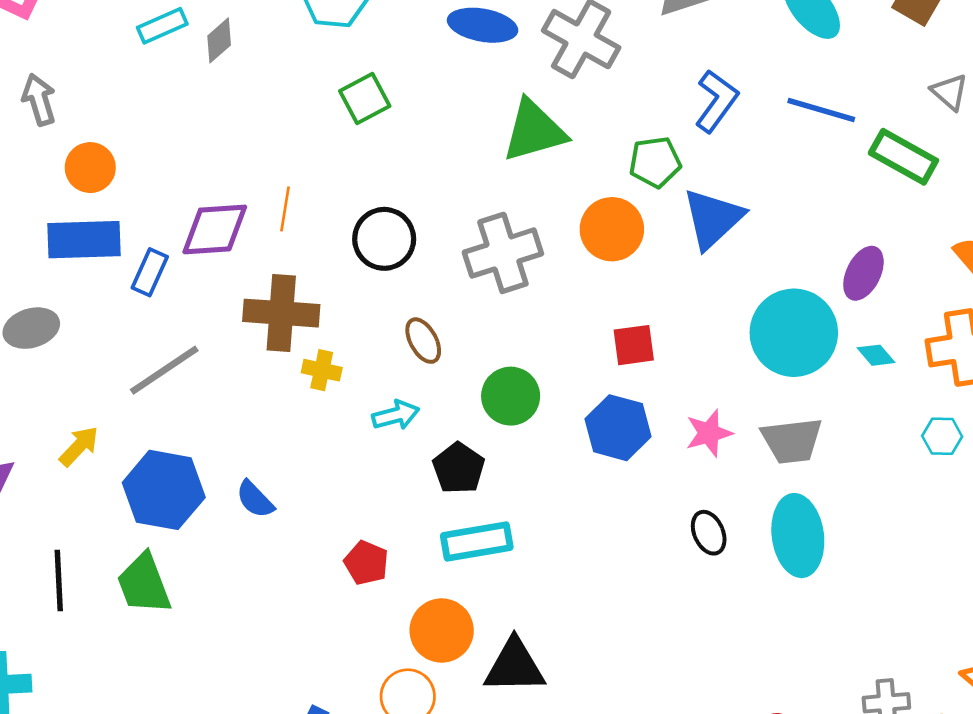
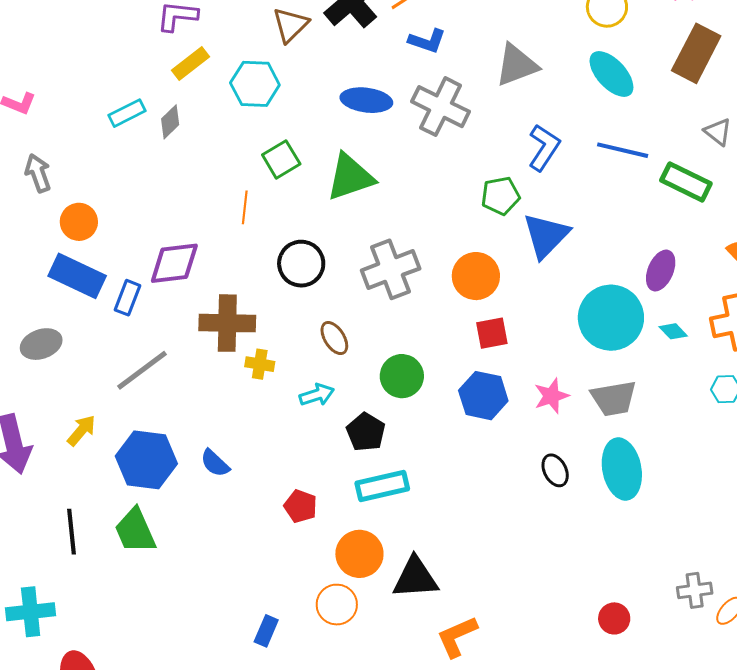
green triangle: (534, 131) -> (350, 177), moved
orange line: (285, 209) -> (245, 207), moved
orange circle: (612, 229) -> (476, 276), moved
blue rectangle: (84, 240) -> (77, 276), turned 30

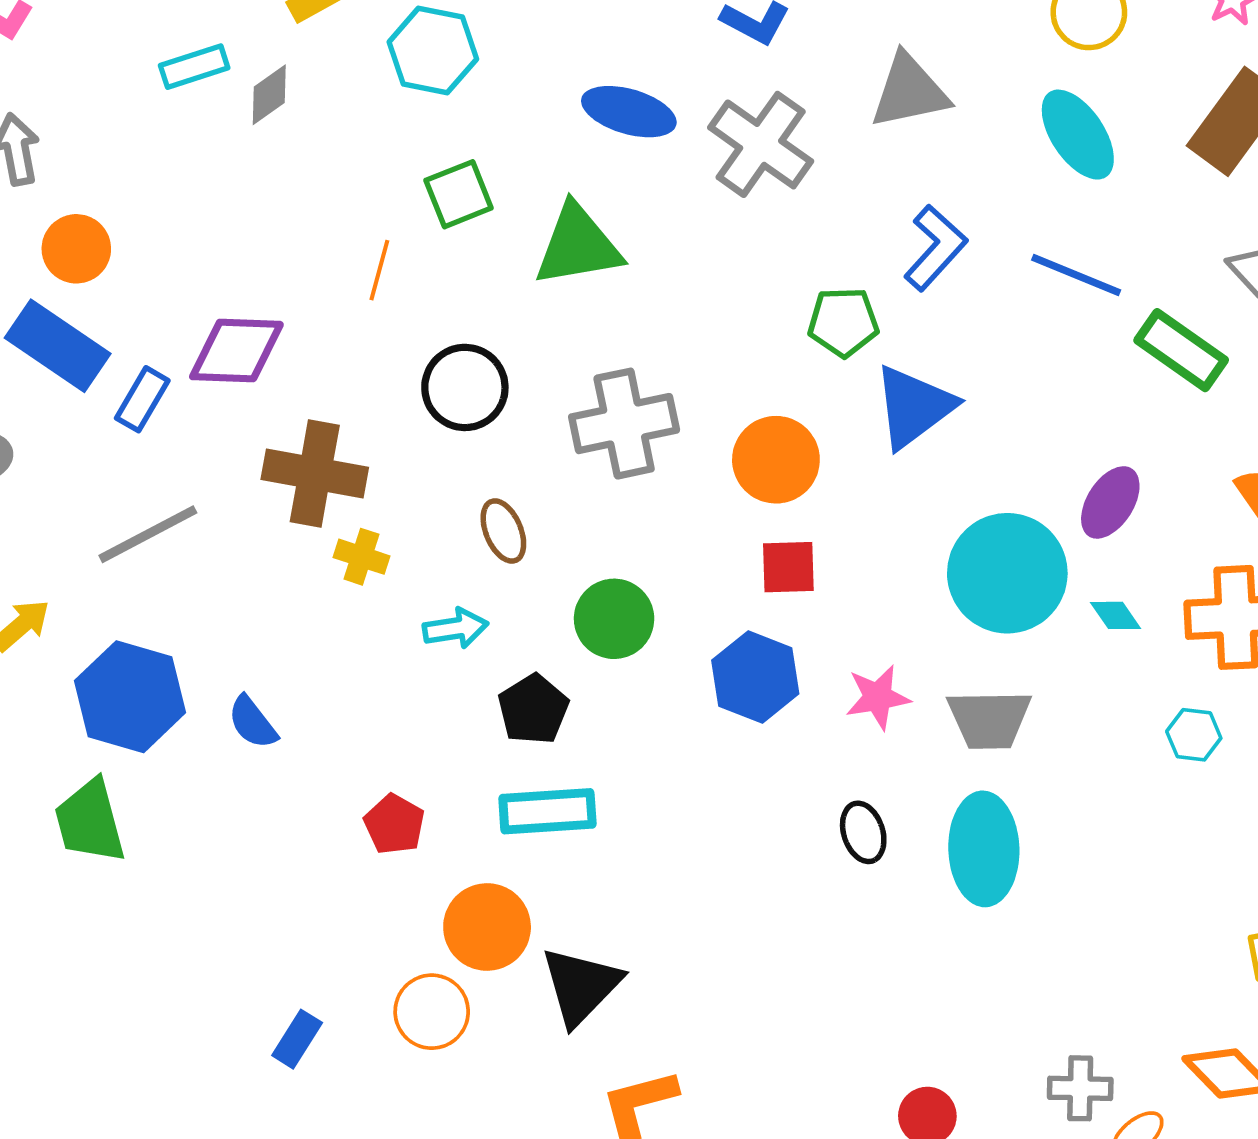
black triangle: (415, 578) -> (581, 986), turned -51

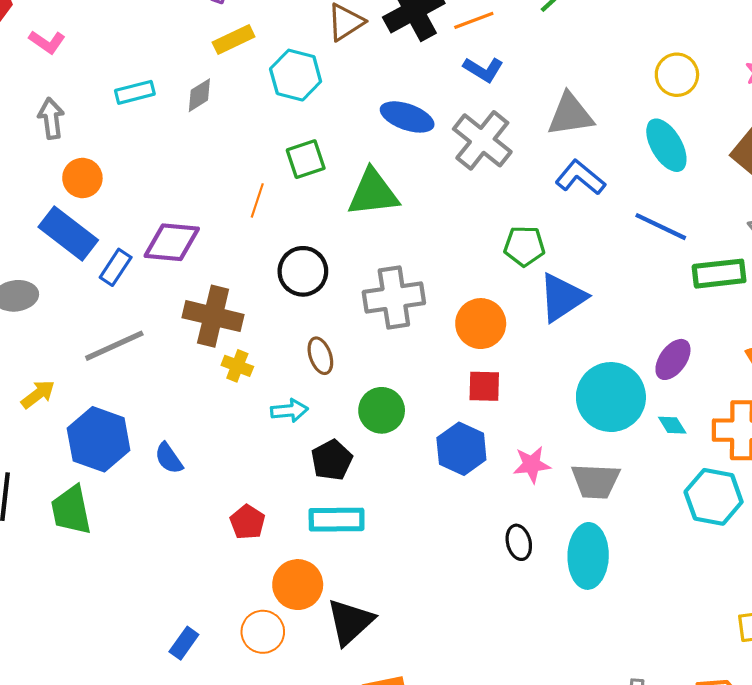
cyan rectangle: (194, 67) -> (135, 92), moved
blue L-shape: (935, 248) -> (580, 177), moved, turned -96
green rectangle: (1181, 350) -> (719, 274), turned -45
cyan hexagon: (1194, 735) -> (714, 497), size x1.8

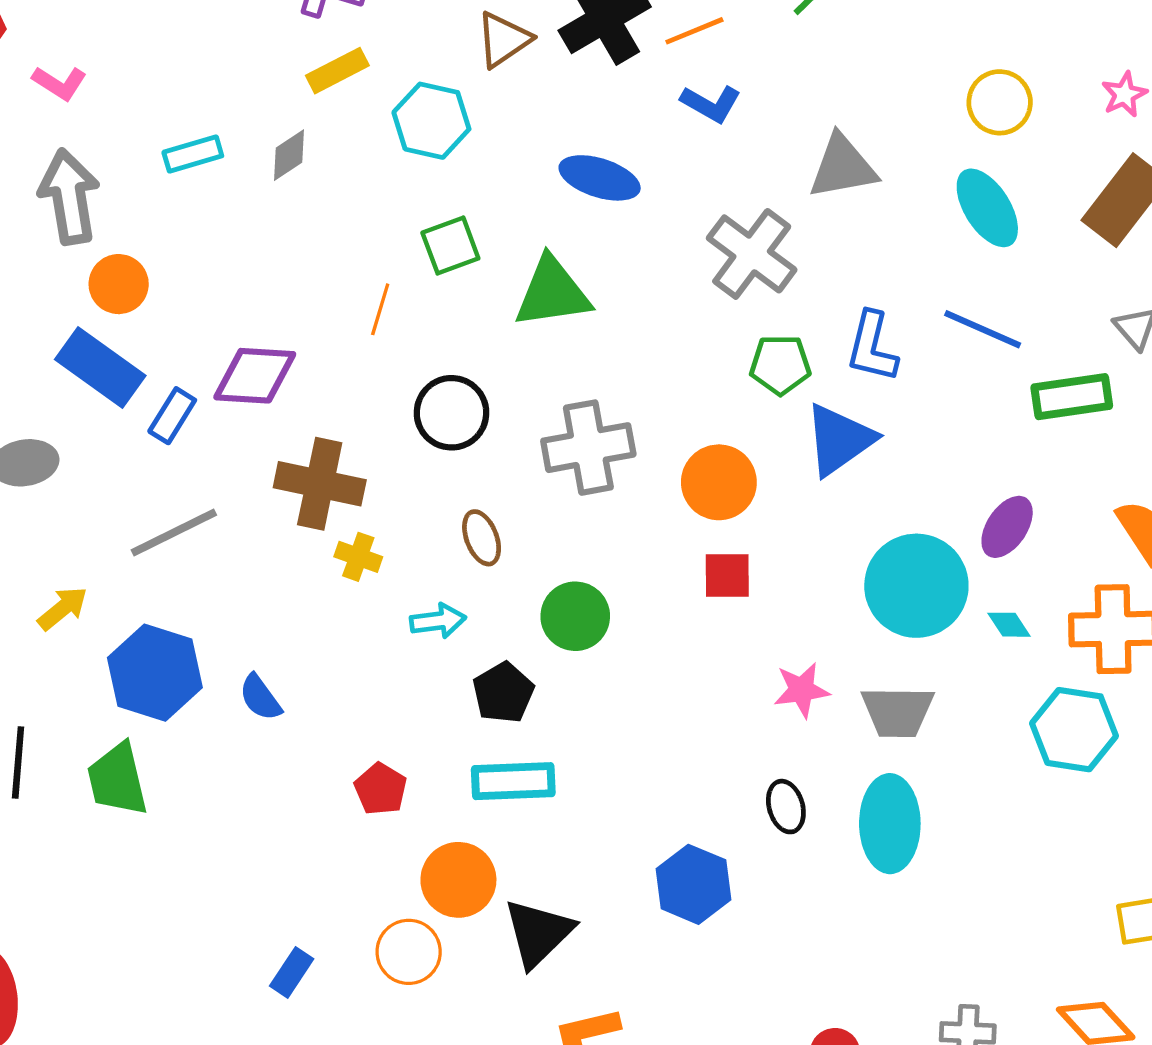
gray arrow: (51, 118) -> (69, 197), size x1.5
gray cross: (482, 140) -> (752, 254), moved
blue L-shape: (580, 177) -> (872, 347), moved, turned -114
blue hexagon: (461, 449) -> (693, 884), moved

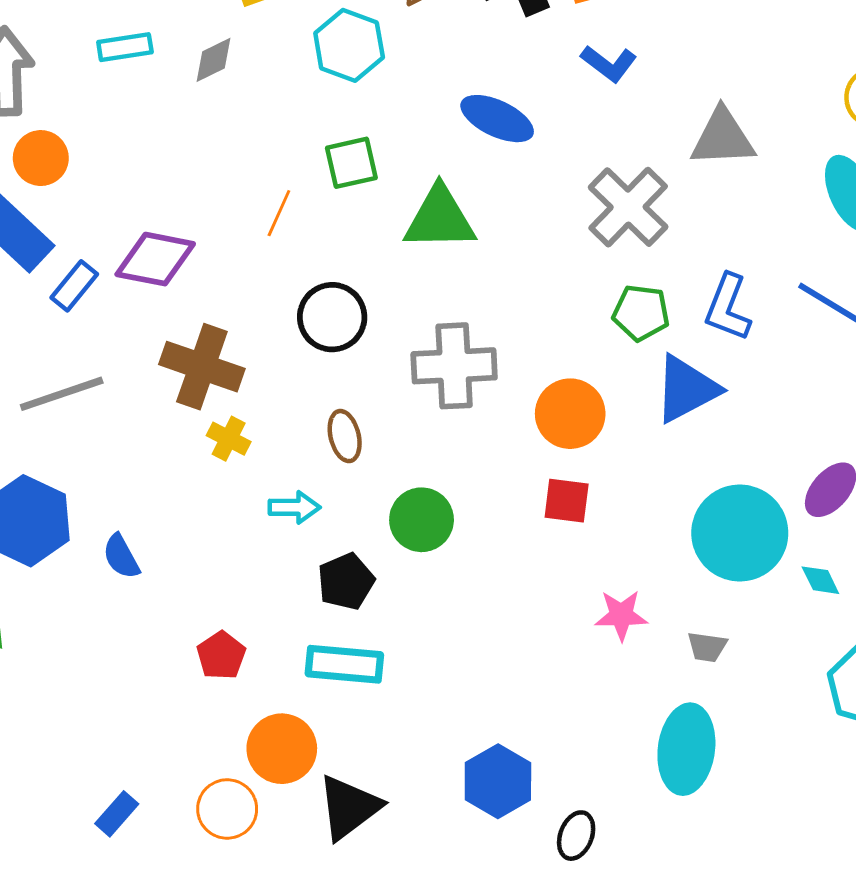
gray trapezoid: (898, 712) -> (707, 647), size x0.6
black ellipse: (786, 807) -> (576, 836), moved, turned 30

